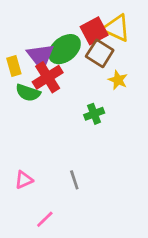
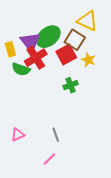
red square: (94, 31) -> (66, 55), moved
pink line: (45, 219) -> (49, 159), moved

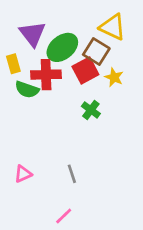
purple triangle: (30, 42) -> (32, 34), moved
red cross: (36, 58) -> (46, 75), turned 30
green cross: (71, 85) -> (91, 110), turned -32
pink line: (49, 159) -> (64, 216), moved

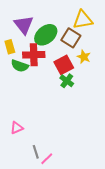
yellow triangle: (113, 27) -> (83, 20), turned -35
red square: (85, 71) -> (64, 65), moved
gray line: (72, 174) -> (36, 152), moved

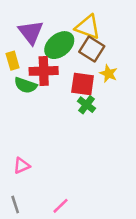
yellow triangle: (83, 20) -> (88, 27), moved, turned 30
red square: (64, 65) -> (83, 84), turned 36
gray line: (36, 152) -> (15, 204), moved

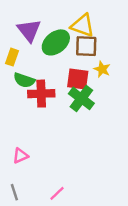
brown square: (92, 49) -> (86, 46), turned -30
yellow rectangle: (13, 61) -> (12, 57), turned 35
red cross: (44, 71) -> (41, 94), moved
green cross: (86, 105) -> (81, 98), size x1.5

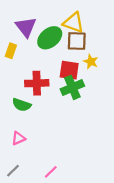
green semicircle: (24, 80) -> (22, 105), moved
green cross: (81, 98) -> (72, 87), turned 30
gray line: (14, 192) -> (13, 171), turned 64

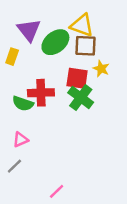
green cross: (72, 87) -> (81, 98), turned -30
green semicircle: (22, 105) -> (23, 104), moved
pink triangle: (18, 138) -> (20, 140), moved
gray line: (13, 171) -> (14, 166), moved

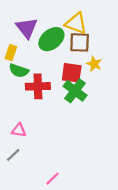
green semicircle: (23, 104) -> (19, 71), moved
pink triangle: (20, 140) -> (19, 130), turned 32

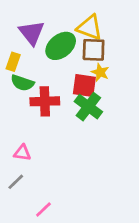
yellow star: (94, 64) -> (100, 72), moved
pink line: (53, 179) -> (43, 210), moved

